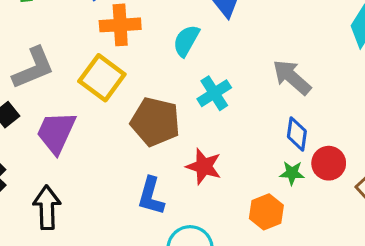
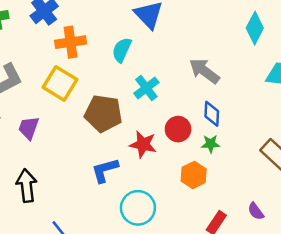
purple trapezoid: (56, 132) -> (29, 128), size x0.7
red circle: (329, 163) -> (178, 129), moved
blue L-shape: (151, 196) -> (105, 170), turned 64

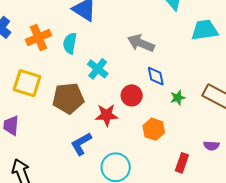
orange cross: (71, 42) -> (38, 37), moved
green star: (211, 144) -> (178, 98), moved
purple semicircle: (256, 211) -> (211, 146), turned -35

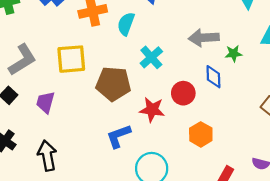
gray arrow: (141, 43) -> (204, 38), turned -36
yellow square: (27, 83) -> (71, 59), turned -32
green star: (178, 98) -> (234, 54), moved

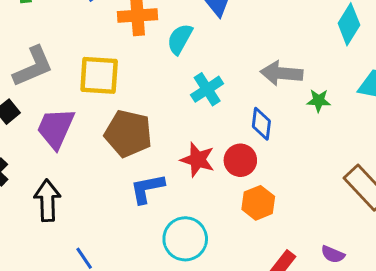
blue diamond: (213, 77) -> (261, 124), moved
brown pentagon: (113, 84) -> (128, 134), moved
red circle: (183, 93) -> (240, 160), moved
purple trapezoid: (45, 102) -> (56, 128), size x1.4

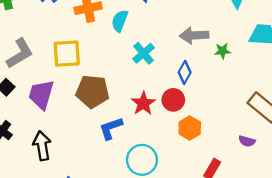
blue diamond: (261, 124) -> (185, 72), turned 30
red star: (198, 160) -> (143, 103), turned 30
purple semicircle: (333, 254) -> (247, 141), moved

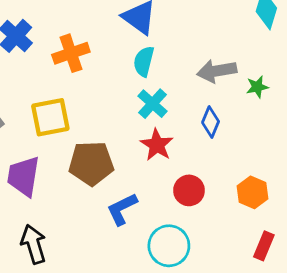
cyan semicircle: (120, 21) -> (144, 61), moved
red circle: (173, 100) -> (189, 190), moved
red star: (143, 103) -> (157, 145), moved
orange hexagon: (190, 128) -> (252, 192), moved

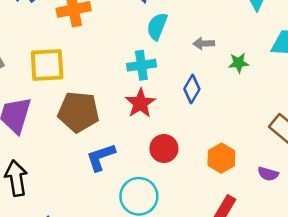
cyan semicircle: (144, 61) -> (157, 26), moved
gray arrow: (217, 71) -> (204, 43), size x0.6
cyan cross: (153, 104) -> (141, 65), turned 32

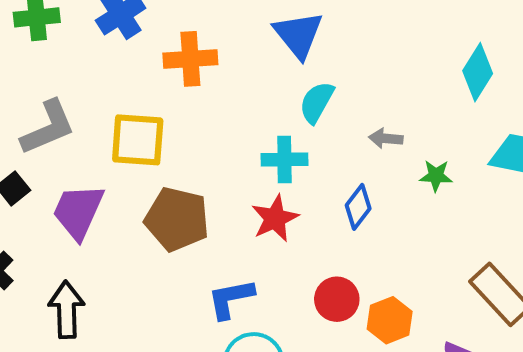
red circle: (164, 148) -> (337, 299), moved
blue L-shape: (101, 157) -> (231, 299), moved

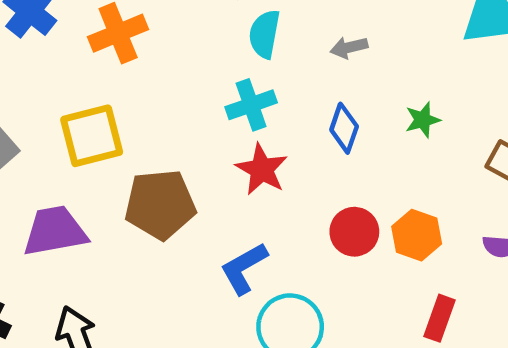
green star: (436, 176) -> (423, 120), moved
purple trapezoid: (78, 211) -> (55, 231), turned 74

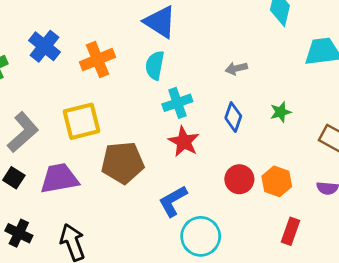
cyan semicircle: (264, 34) -> (155, 65), moved

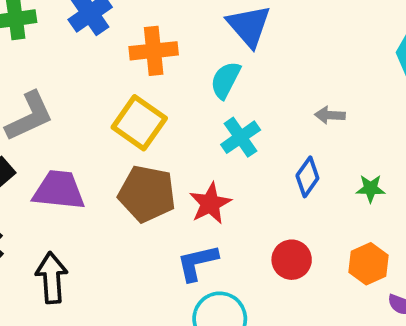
cyan cross: (177, 103) -> (241, 137), turned -32
yellow square: (82, 121) -> (139, 123), moved, turned 33
red star: (184, 142) -> (210, 203), moved
orange hexagon: (277, 181) -> (368, 264), moved

